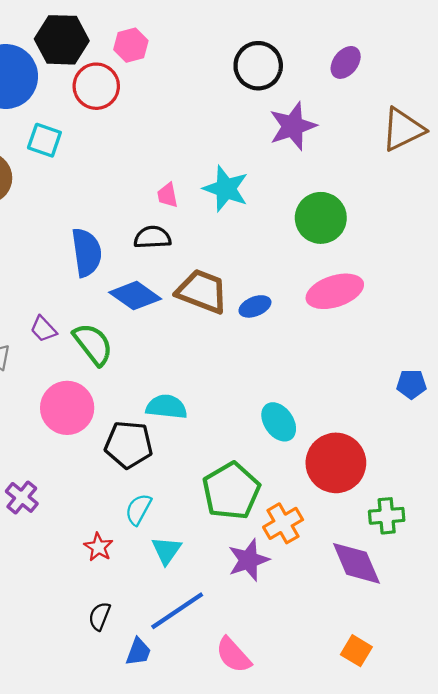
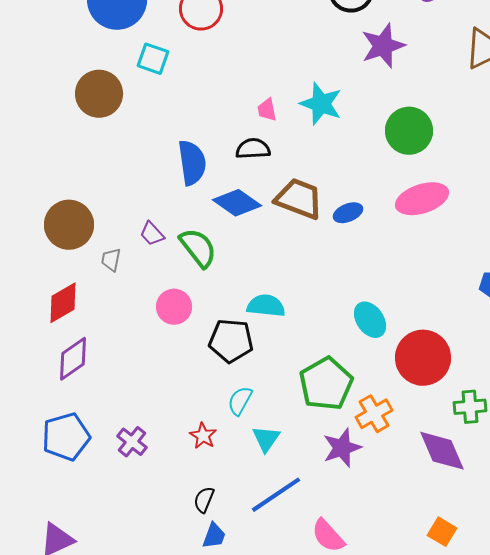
pink circle: (67, 408) -> (174, 307), size x0.7
purple cross: (22, 497) -> (132, 442), moved
blue trapezoid: (138, 652) -> (214, 536), moved

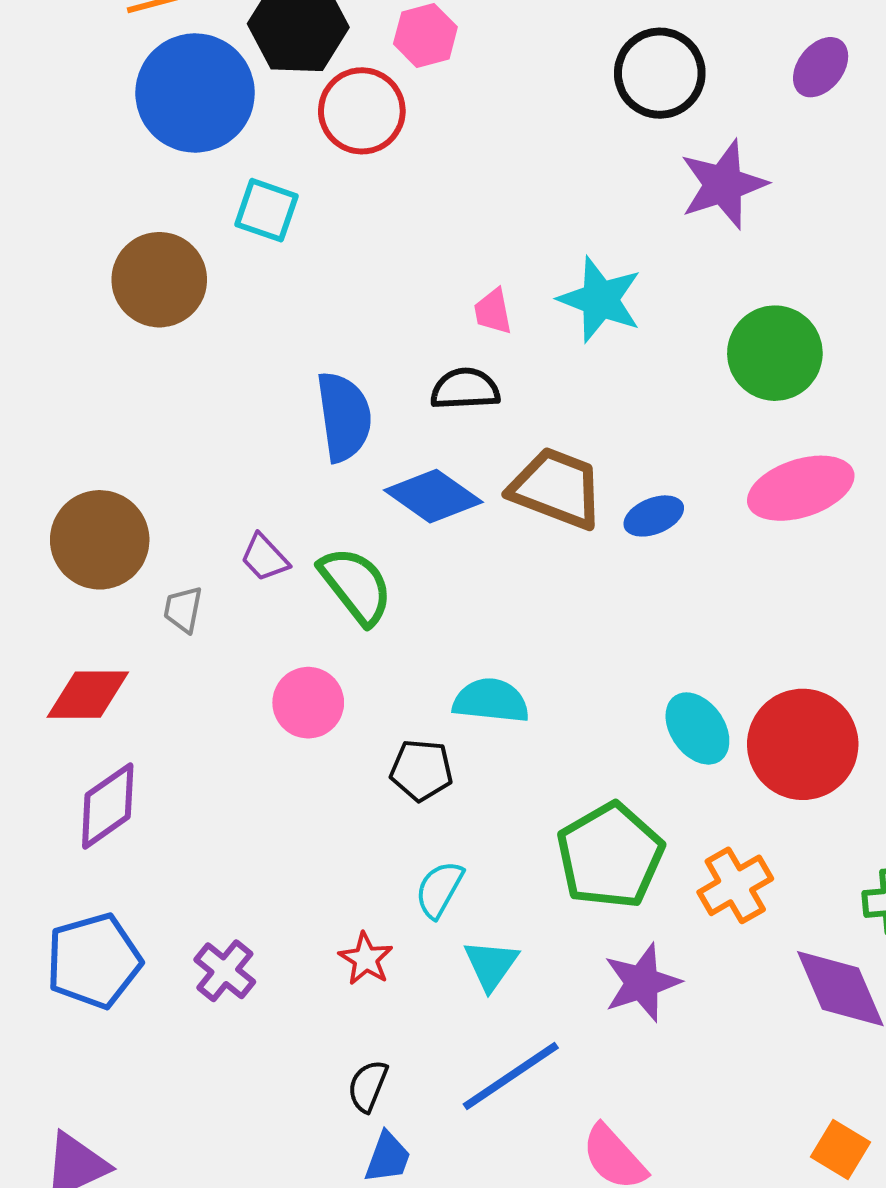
red diamond: (63, 303) -> (88, 695), turned 30
black pentagon: (231, 341) -> (421, 770), size x0.7
red circle: (423, 358) -> (803, 744), moved
orange cross: (374, 414) -> (735, 885), moved

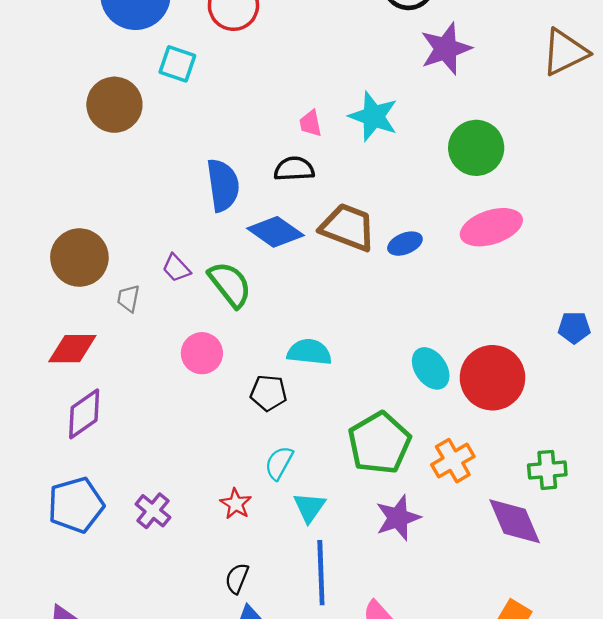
blue line: (511, 1076) -> (321, 573), turned -58

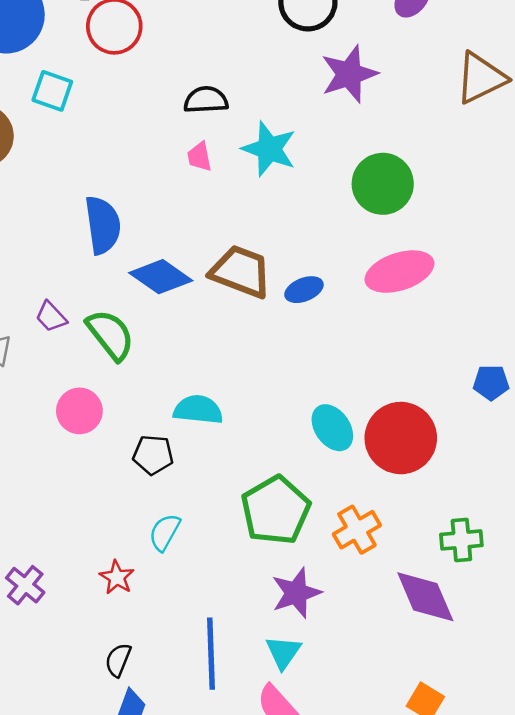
black semicircle: (294, 169) -> (206, 100), moved
cyan triangle: (309, 507) -> (283, 652), moved

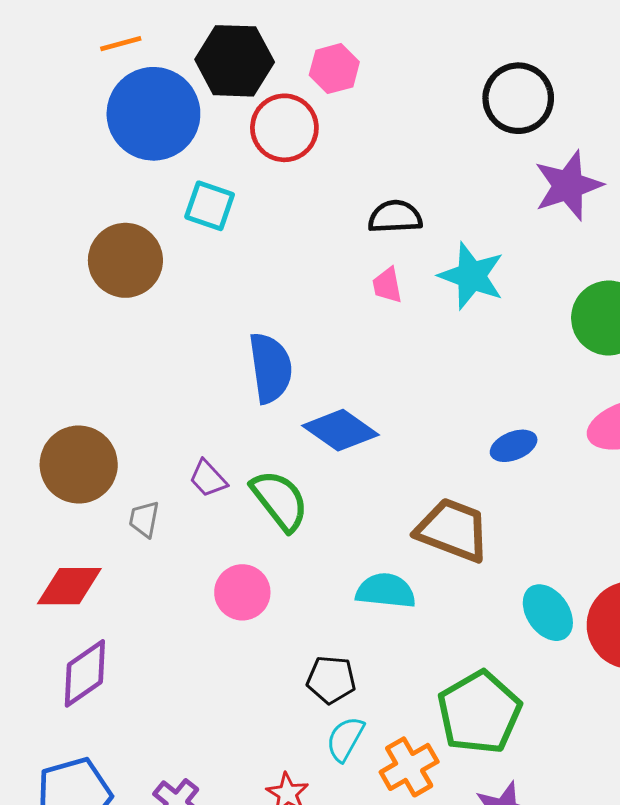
brown trapezoid: (241, 272) -> (453, 530), moved
black pentagon: (153, 455) -> (331, 680), moved
orange cross: (357, 530) -> (409, 767), moved

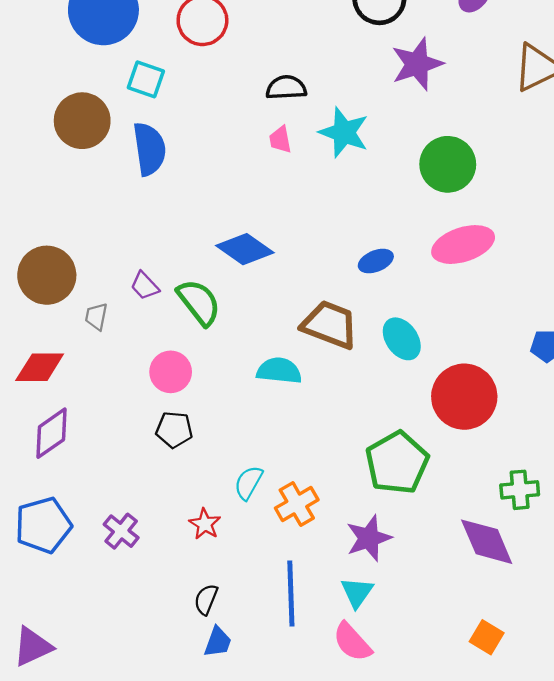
blue semicircle: (270, 368) -> (149, 149), moved
cyan ellipse: (548, 613) -> (402, 339), moved
black pentagon: (331, 680) -> (174, 430), moved
green pentagon: (479, 712) -> (397, 463), moved

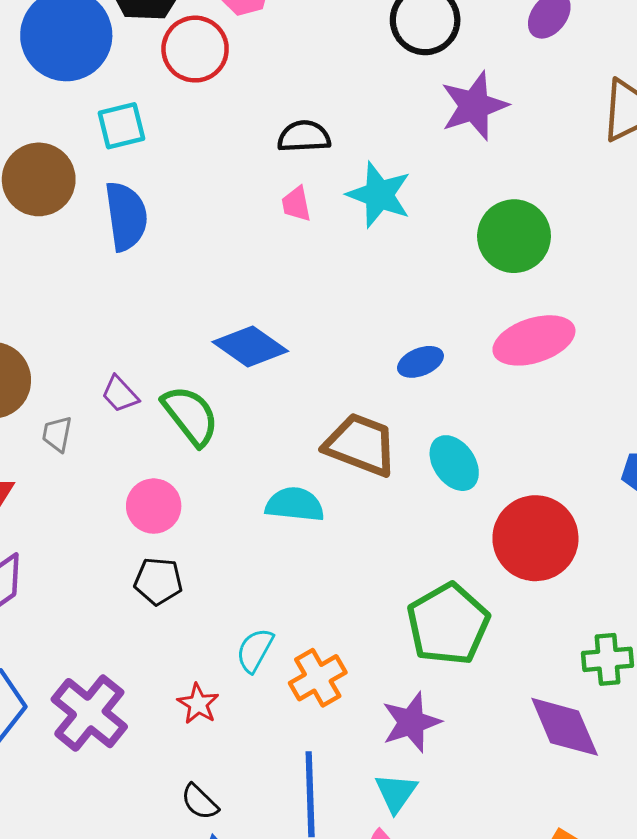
cyan square: (146, 79) -> (121, 126), turned -33
purple cross: (121, 531) -> (89, 713), size x1.6
black semicircle: (206, 599) -> (200, 802), turned -68

